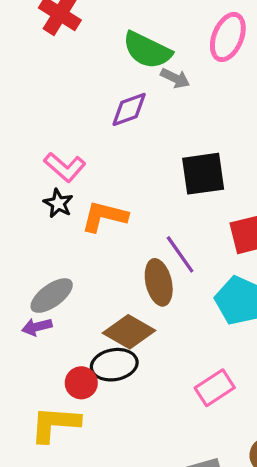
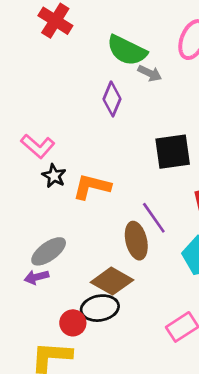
purple diamond: (129, 109) -> (112, 99), turned -48
pink L-shape: (65, 167) -> (38, 146), moved

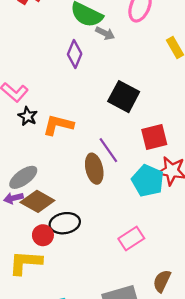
black square: (173, 152) -> (124, 97), turned 36
brown diamond: (112, 281) -> (37, 201), moved

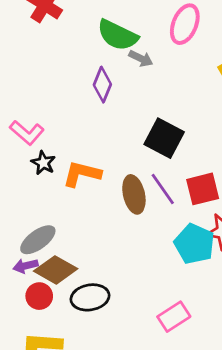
purple line: (108, 150) -> (163, 189), moved
brown ellipse: (94, 169) -> (134, 194), moved
red circle: (43, 235) -> (39, 296), moved

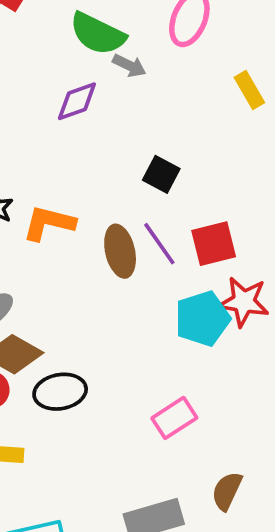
purple diamond: (102, 85) -> (77, 101), turned 48
black square: (164, 138) -> (161, 174), size x0.7
cyan pentagon: (194, 244) -> (202, 319), turned 30

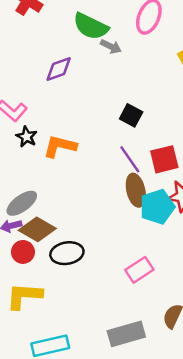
purple diamond: (77, 101) -> (59, 69), moved
brown ellipse: (120, 251) -> (136, 190), moved

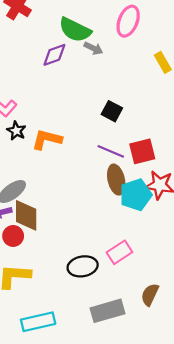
purple diamond: (59, 69) -> (54, 55), moved
purple line: (130, 159) -> (111, 151), turned -32
brown diamond: (37, 229) -> (26, 215), turned 60
black ellipse: (67, 253) -> (83, 266), moved

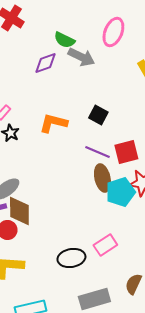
green semicircle: (75, 30) -> (64, 40), size x0.7
gray arrow: (93, 48) -> (81, 57), size x1.5
orange L-shape: (47, 139) -> (53, 123), moved

